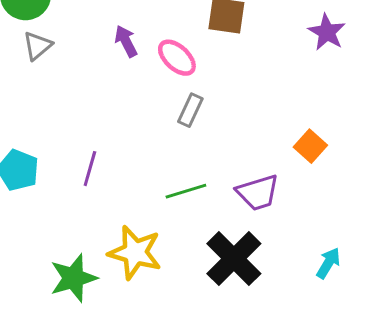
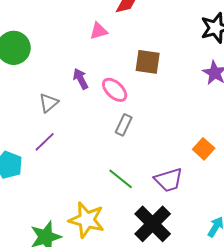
gray triangle: (38, 46) -> (49, 103), moved
purple line: (90, 169) -> (45, 142), moved, turned 30
green line: (186, 191) -> (121, 179), turned 56

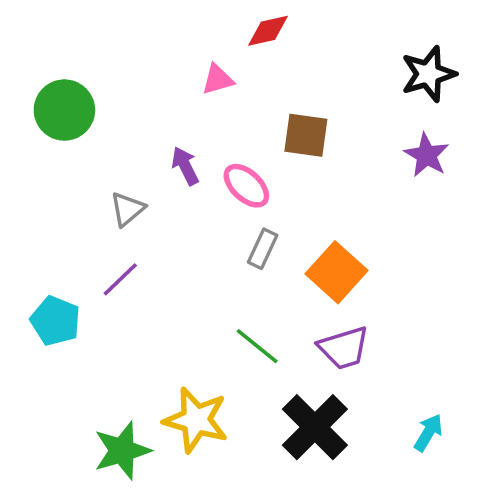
orange square: (204, 149) -> (336, 272), moved, size x1.5

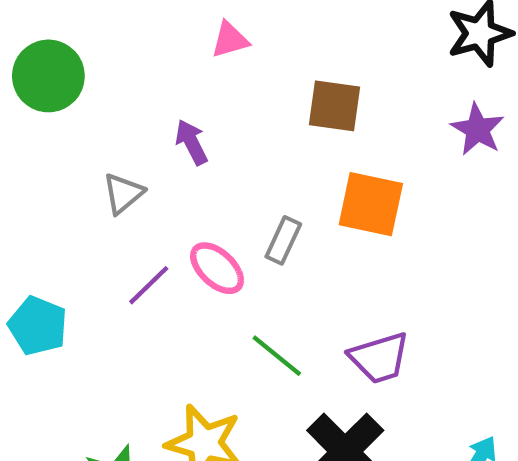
pink ellipse: (246, 186) -> (217, 268), moved
orange square: (336, 272) -> (371, 204), moved, turned -30
purple line: (120, 279) -> (149, 285), moved

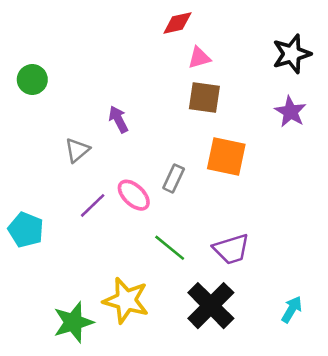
pink triangle: (230, 40) -> (199, 58), moved
green circle: (48, 76) -> (32, 80), size x0.7

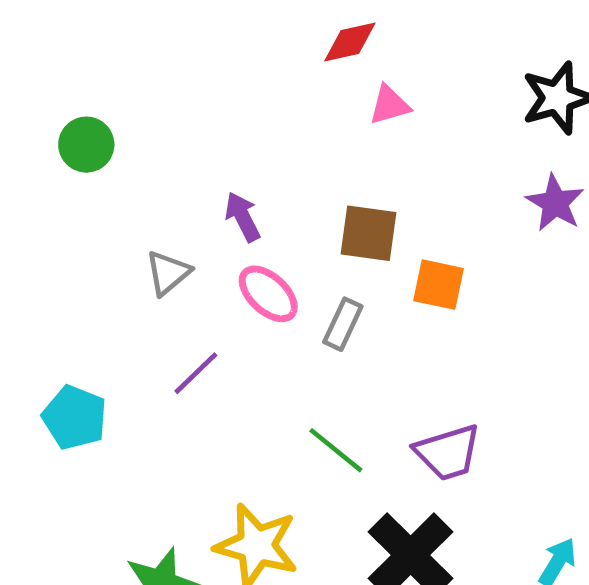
brown square: (204, 98) -> (369, 233), moved
orange square: (226, 157) -> (439, 285), size x0.7
pink ellipse: (134, 195) -> (268, 294), moved

